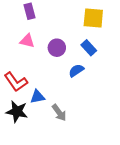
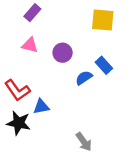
purple rectangle: (29, 11) -> (32, 13), turned 56
blue rectangle: (89, 48) -> (104, 65), moved
gray arrow: (59, 113) -> (84, 142), moved

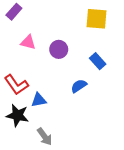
purple rectangle: (32, 13) -> (14, 12), moved
blue semicircle: (84, 78) -> (79, 86), moved
gray arrow: (84, 142) -> (45, 137), moved

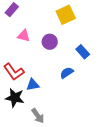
yellow square: (96, 19) -> (66, 15), moved, turned -30

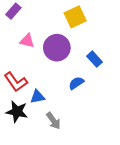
purple circle: (50, 42) -> (57, 48), size x1.5
gray arrow: (38, 116) -> (53, 121), moved

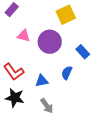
blue semicircle: (76, 83) -> (67, 73), turned -32
blue triangle: (37, 97) -> (42, 81), moved

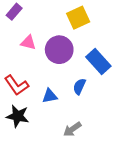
blue rectangle: (83, 52) -> (98, 62), size x1.5
gray arrow: (47, 106) -> (72, 129), moved, turned 91

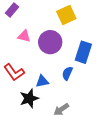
blue rectangle: (98, 62) -> (83, 52), turned 60
black star: (18, 116) -> (29, 98), moved, turned -30

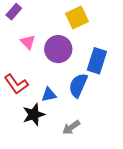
pink triangle: (24, 36) -> (28, 42), turned 32
blue semicircle: (67, 73) -> (78, 85), size x1.5

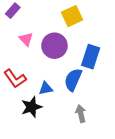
gray arrow: (71, 127) -> (81, 114), moved, turned 112

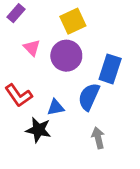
yellow square: (72, 16) -> (73, 21), moved
black star: (31, 107) -> (38, 130), turned 30

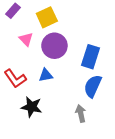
yellow square: (73, 21) -> (47, 17), moved
blue semicircle: (89, 97) -> (93, 86), moved
blue triangle: (56, 107) -> (46, 75), moved

